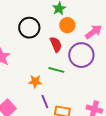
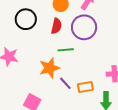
red semicircle: (56, 44) -> (56, 26), turned 56
orange star: (35, 81) -> (49, 68), size x1.5

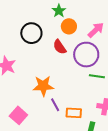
red semicircle: (56, 26) -> (60, 47), turned 119
green line: (66, 50) -> (97, 76), moved

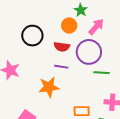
green star: (59, 11) -> (81, 10), moved
red semicircle: (60, 47) -> (62, 47), turned -42
purple line: (55, 105) -> (61, 67), moved, turned -48

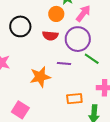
purple line: (61, 67) -> (64, 63), moved
green line: (101, 73) -> (92, 59), turned 35

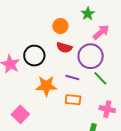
orange circle: (56, 14) -> (60, 26), moved
black circle: (20, 26) -> (34, 56), moved
orange rectangle: (74, 99) -> (73, 100), moved

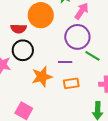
orange circle: (60, 26) -> (41, 15), size x1.6
red semicircle: (64, 48) -> (19, 29), moved

